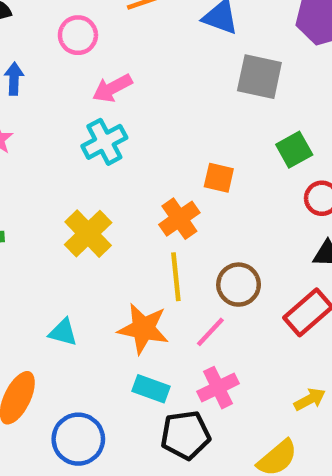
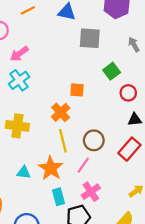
yellow cross: (88, 234) -> (17, 126), turned -30
orange star: (143, 329) -> (51, 168), turned 30
cyan triangle: (63, 332) -> (24, 172), moved
cyan rectangle: (151, 389) -> (58, 197), turned 63

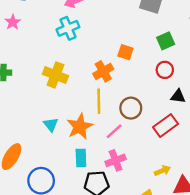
red circle: (128, 93) -> (165, 70), moved
cyan triangle: (24, 172) -> (51, 125), turned 32

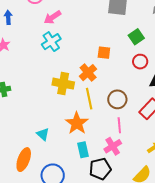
yellow cross: (55, 75) -> (63, 84), moved
cyan triangle: (51, 125) -> (43, 134), moved
pink line: (114, 131) -> (119, 125), moved, turned -42

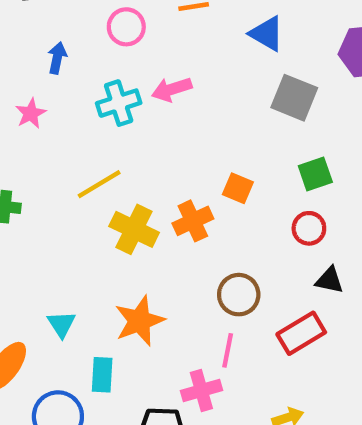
pink arrow: (52, 17) -> (172, 89), moved
cyan cross: (51, 42) -> (119, 103), moved
yellow line: (89, 99) -> (99, 184), moved, turned 55
cyan rectangle: (83, 150) -> (102, 375), moved

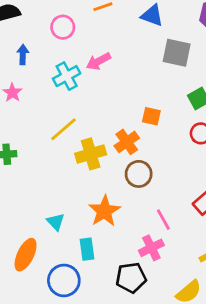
yellow cross: (134, 229) -> (91, 154), turned -32
brown circle: (239, 295) -> (139, 174), moved
pink line: (228, 350) -> (163, 220), turned -30

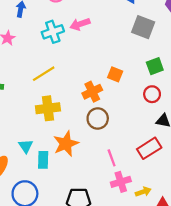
yellow cross: (91, 154) -> (48, 108), moved
pink cross: (151, 248) -> (121, 182), moved
cyan rectangle: (87, 249) -> (43, 160), moved

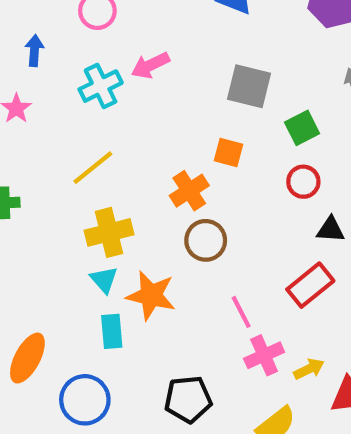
gray square: (143, 27) -> (249, 86), moved
orange star: (66, 144) -> (151, 295), turned -30
cyan triangle: (26, 146) -> (104, 280), moved

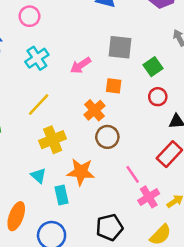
pink arrow: (150, 65) -> (81, 65), moved
cyan triangle: (104, 280) -> (38, 176), moved

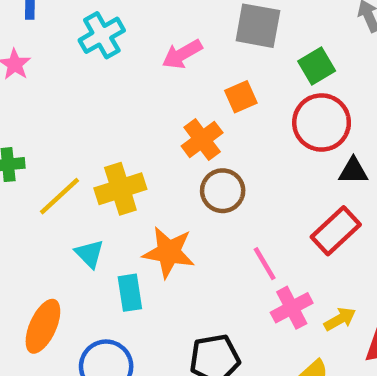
orange square: (114, 86) -> (241, 97), turned -35
red circle: (158, 97) -> (322, 122), size x1.6
yellow line: (39, 105) -> (59, 196), moved

